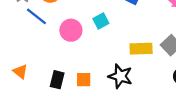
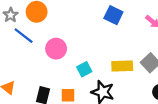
cyan square: (101, 21) -> (84, 69), moved

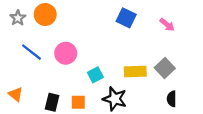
blue line: (24, 36) -> (32, 52), moved

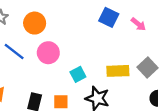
orange circle: (45, 14) -> (35, 23), moved
pink arrow: (167, 25) -> (138, 24), moved

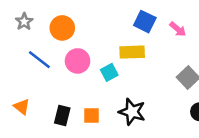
yellow rectangle: (118, 71) -> (132, 52), moved
cyan square: (78, 74) -> (109, 72), moved

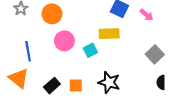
blue line: (39, 60) -> (28, 51), moved, turned 42
orange triangle: (22, 107) -> (19, 78), size x1.5
black rectangle: (62, 116) -> (52, 86), turned 35

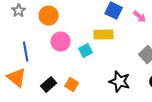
black star: (109, 82) -> (120, 82), moved
orange square: (76, 86) -> (72, 85), turned 32

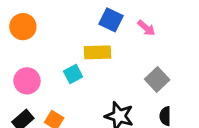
pink circle: (61, 42) -> (27, 81), moved

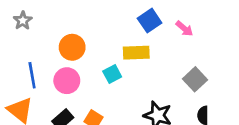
blue square: (111, 20) -> (150, 21), turned 30
orange circle: (23, 27) -> (72, 47), moved

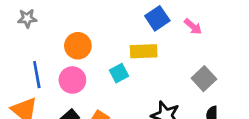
gray star: (23, 21) -> (27, 18), turned 30

